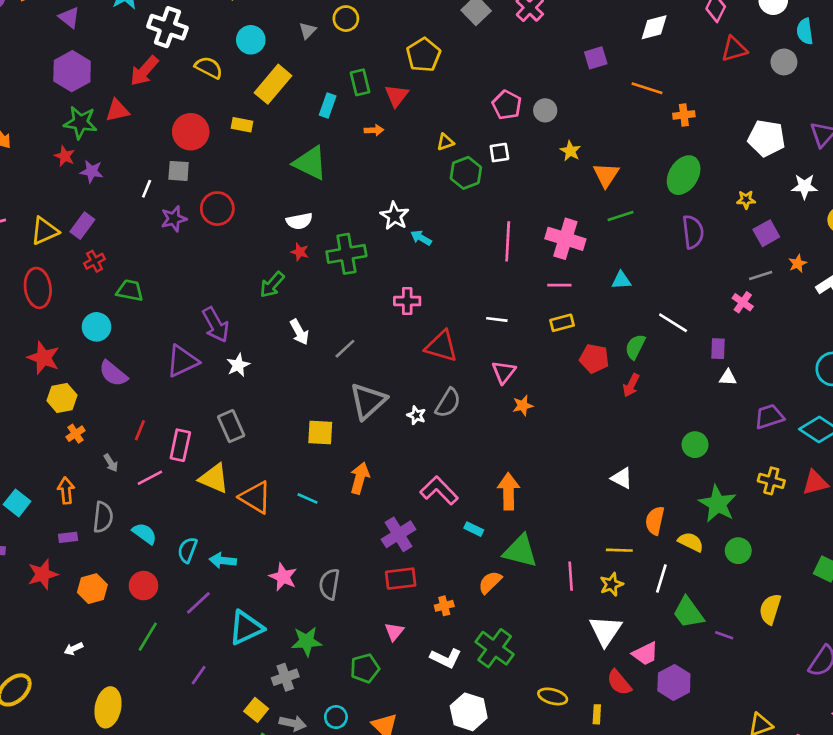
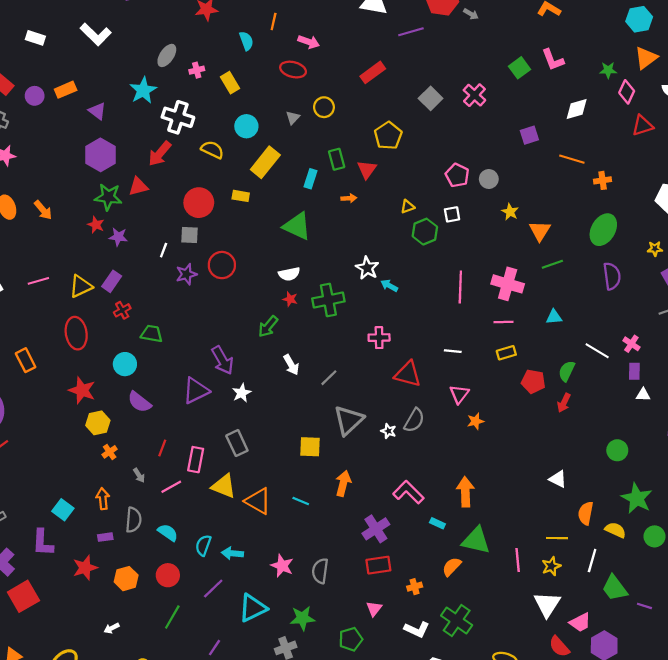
pink cross: (743, 302) -> (631, 344), moved

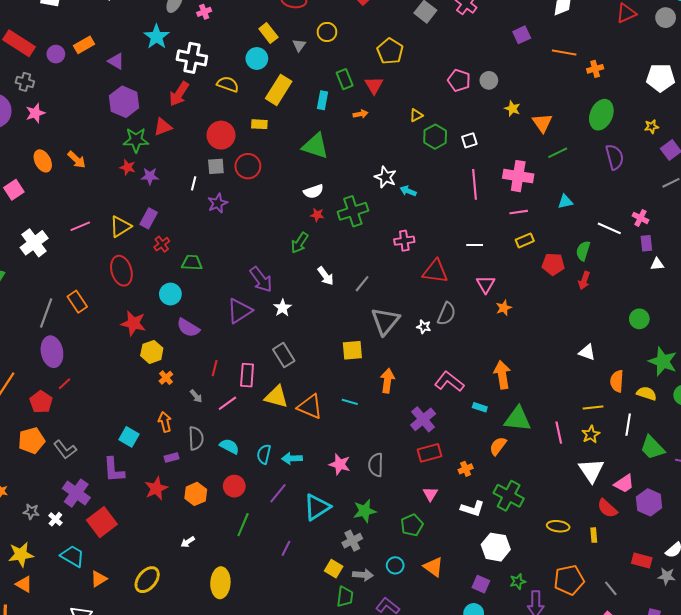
yellow rectangle: (230, 83) -> (268, 33), moved
white square: (452, 214) -> (469, 140), moved
red circle: (222, 265) -> (248, 166), moved

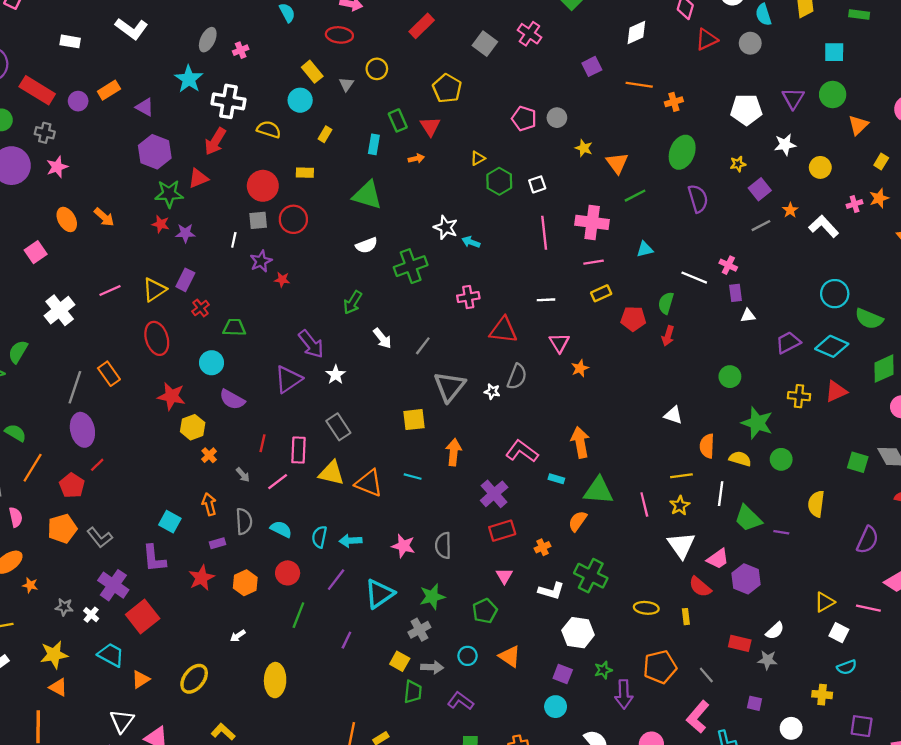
yellow rectangle: (279, 90) -> (325, 134), size x0.5
red star: (317, 215) -> (282, 280), moved

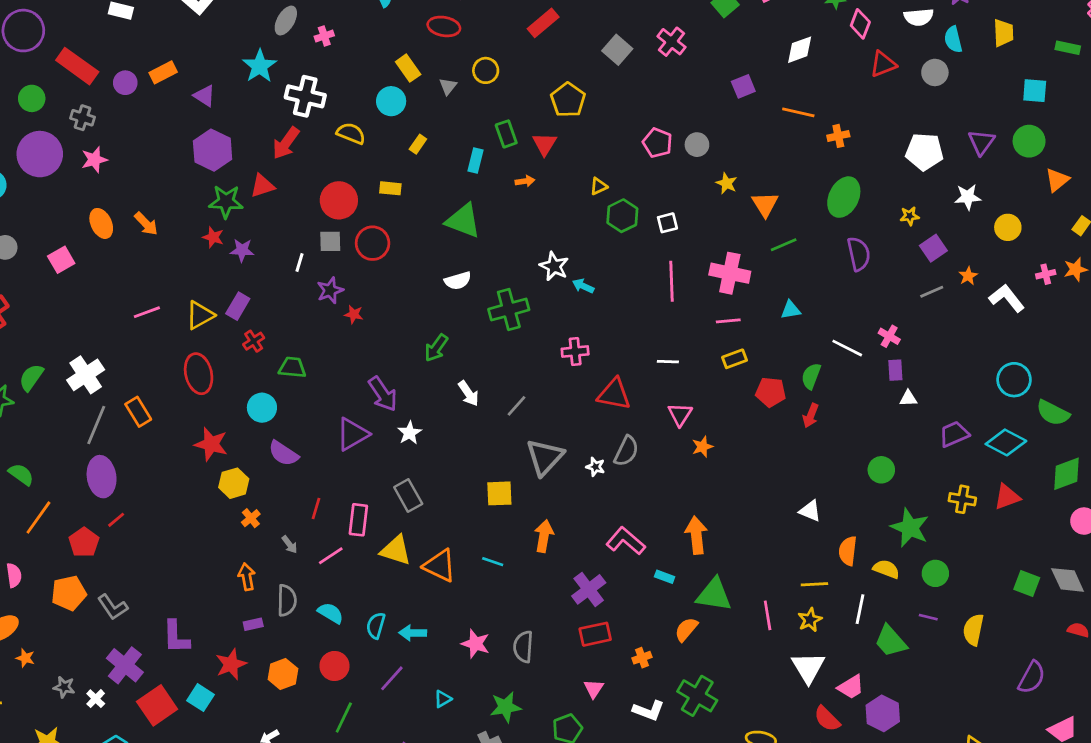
white cross: (60, 310) -> (86, 375), moved
cyan square: (170, 522) -> (200, 698), moved
purple line: (781, 532) -> (928, 617), moved
cyan triangle: (380, 594) -> (443, 699), size x0.5

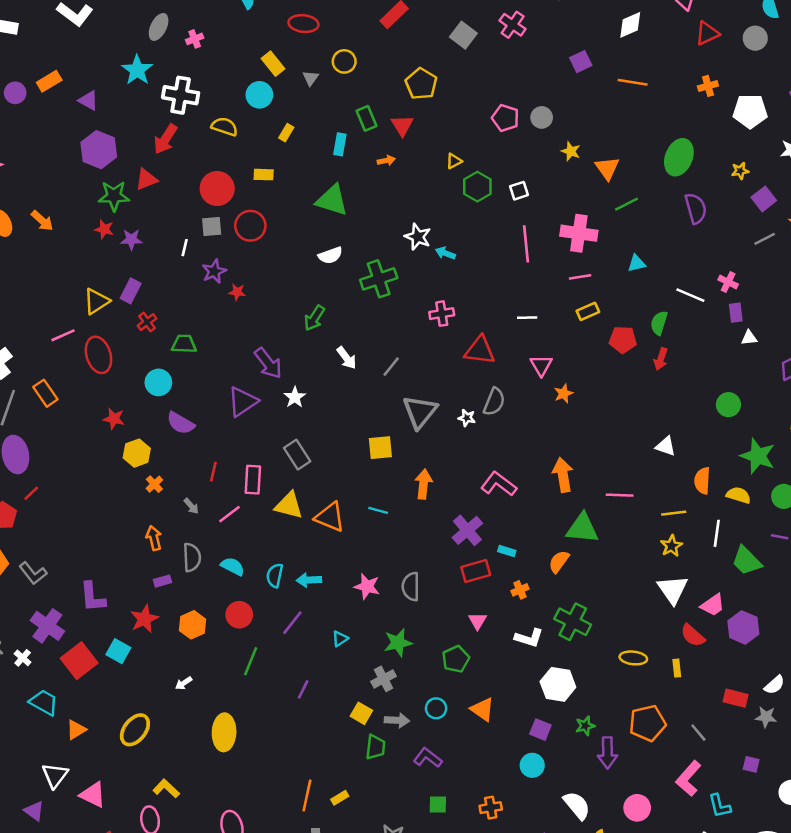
orange cross: (838, 136) -> (708, 86), moved
pink line: (147, 312) -> (63, 335), moved
red star: (211, 444) -> (114, 419), size x0.7
cyan rectangle: (665, 577) -> (507, 551), moved
pink line: (768, 615) -> (620, 495), moved, turned -75

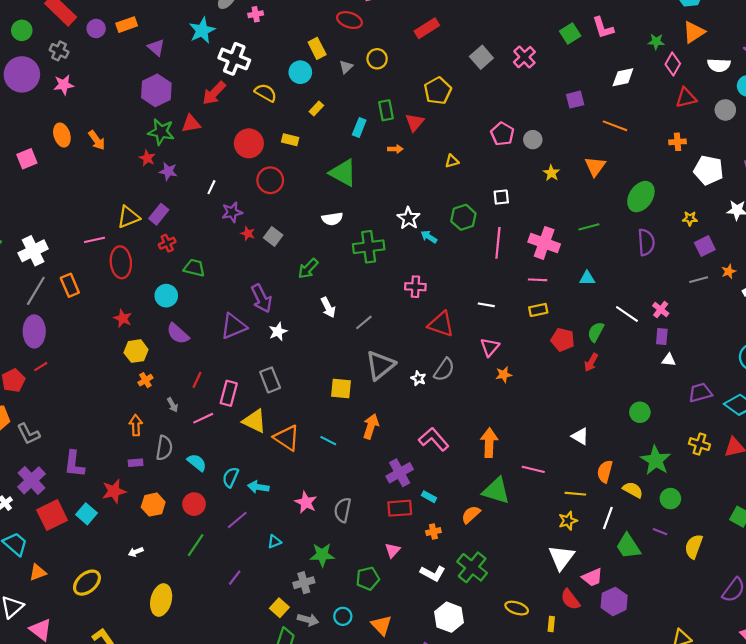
orange triangle: (607, 168) -> (595, 166), moved
green hexagon: (477, 187) -> (463, 217), moved
gray square: (212, 227) -> (273, 236), moved, turned 30

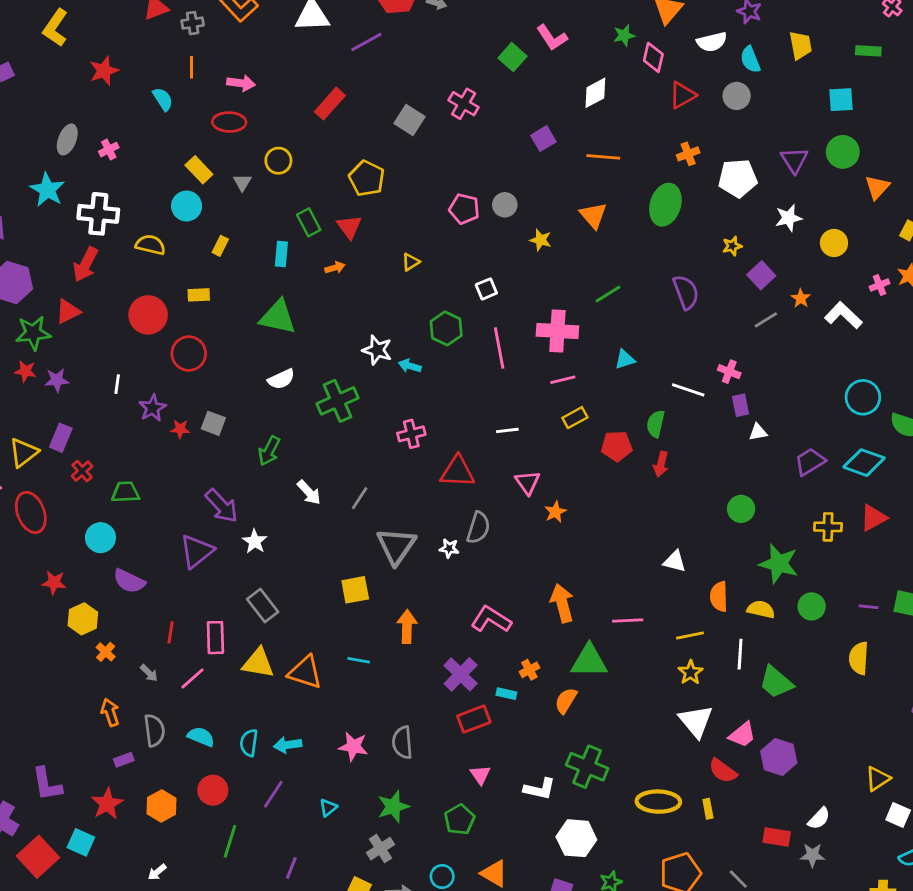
green ellipse: (641, 197) -> (665, 205), moved
orange cross: (433, 532) -> (529, 670), moved
purple line: (660, 532) -> (869, 607), moved
yellow ellipse: (517, 608) -> (658, 802), size x1.4

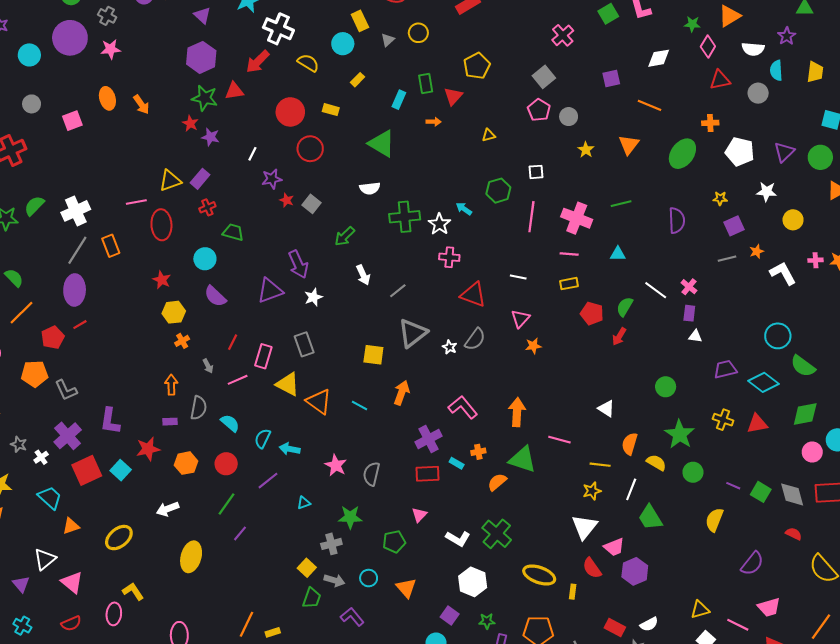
gray square: (409, 120) -> (544, 77), moved
white star: (377, 350) -> (439, 224), moved
purple line: (291, 868) -> (240, 533), moved
white arrow: (157, 872) -> (168, 509), size x1.5

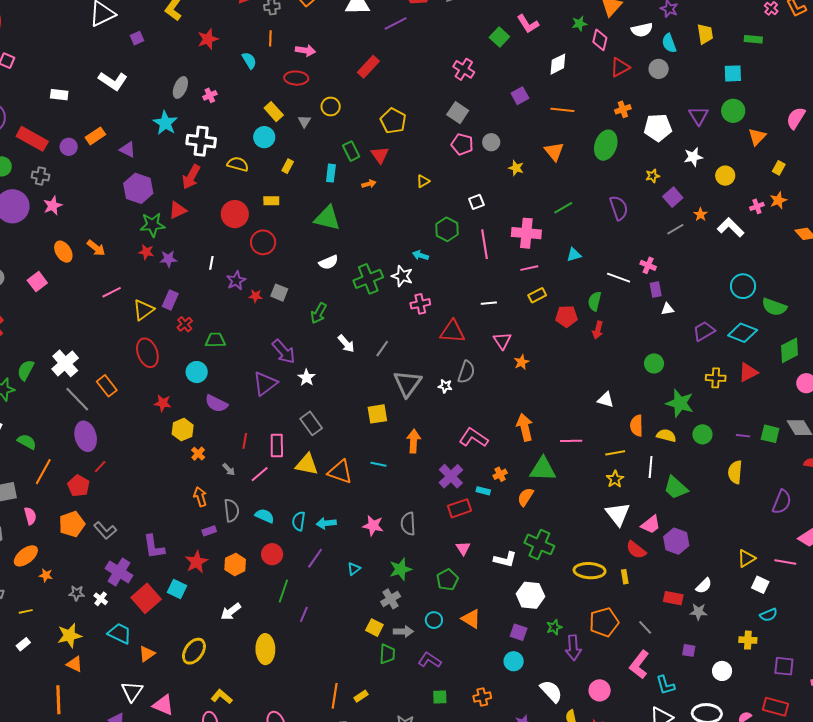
pink line: (136, 202) -> (112, 292), moved
gray line: (77, 250) -> (77, 399), turned -60

